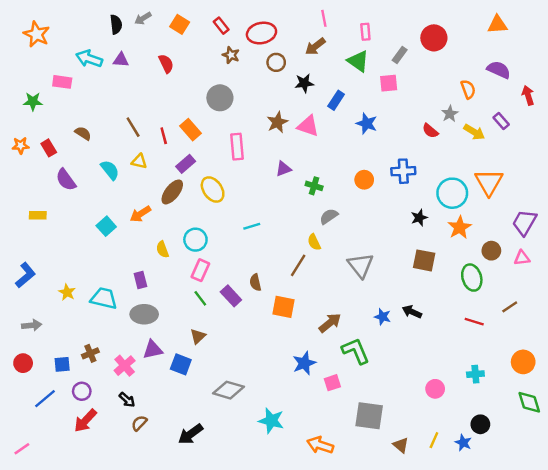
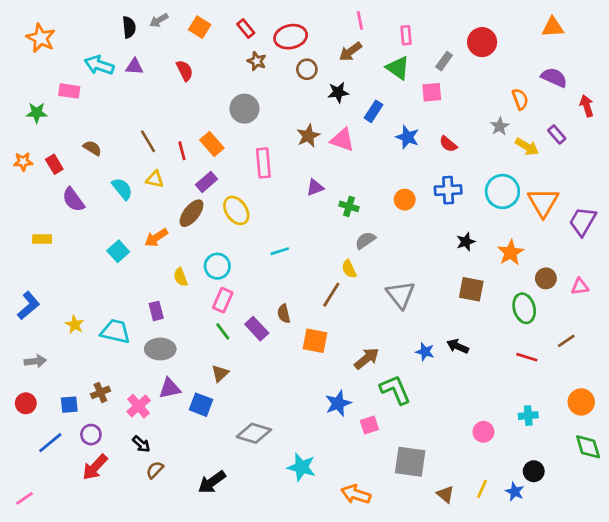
red semicircle: (430, 131) -> (448, 144), moved
cyan circle: (452, 193) -> (502, 191), moved
purple trapezoid: (524, 223) -> (583, 221), moved

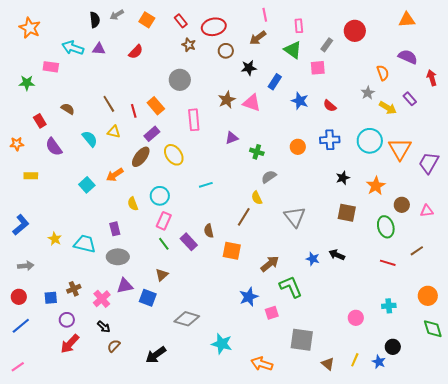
red semicircle: (185, 71) -> (136, 52), turned 70
orange star: (23, 162) -> (17, 144), moved
blue line: (50, 443) -> (21, 326), moved

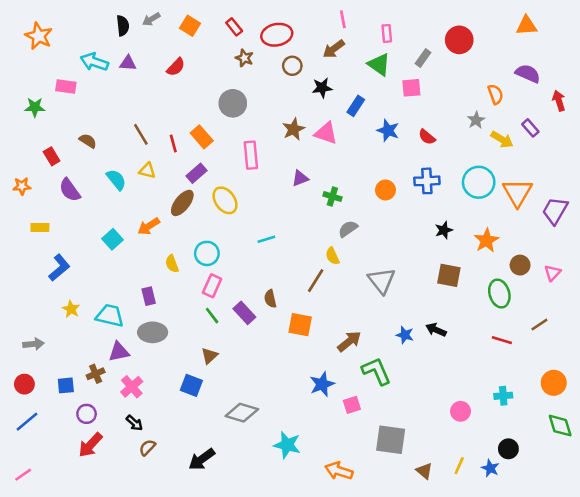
pink triangle: (427, 211) -> (552, 273), turned -40
blue L-shape: (21, 225) -> (59, 268), moved
purple triangle: (125, 286) -> (119, 352), moved

